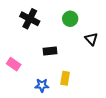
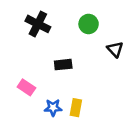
pink rectangle: (14, 64) -> (26, 87), moved
yellow rectangle: (65, 78) -> (76, 108), moved

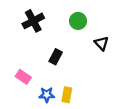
black cross: (38, 24) -> (33, 21), turned 35
black rectangle: (63, 65) -> (56, 57), turned -56

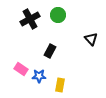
green circle: (78, 21) -> (58, 15), moved
blue star: (47, 95) -> (39, 76), moved

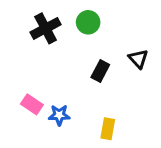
black rectangle: (50, 51) -> (100, 71), moved
yellow rectangle: (60, 85) -> (108, 129), moved

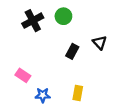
blue star: (59, 115) -> (43, 95), moved

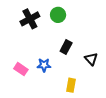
black triangle: (100, 43) -> (91, 59), moved
blue star: (43, 95) -> (44, 65), moved

